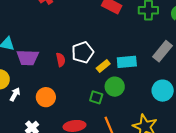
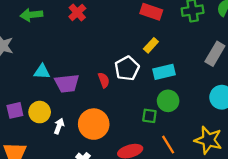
cyan rectangle: (127, 62) -> (164, 72), moved
yellow rectangle: (103, 66) -> (151, 45), moved
orange circle: (46, 97) -> (94, 124), size x1.4

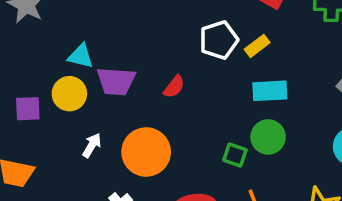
white pentagon: (127, 68) -> (219, 40), moved
red semicircle: (104, 80) -> (174, 87), turned 48
yellow circle: (40, 112) -> (69, 94), moved

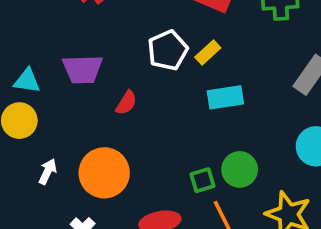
purple trapezoid: (116, 81) -> (83, 69), moved
green circle: (268, 137) -> (240, 169), moved
green square: (235, 155) -> (202, 180), moved, turned -30

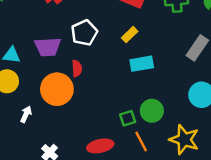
white pentagon: (168, 50) -> (84, 33), moved
red semicircle: (126, 103) -> (77, 68), turned -35
orange circle: (104, 173) -> (57, 89), moved

